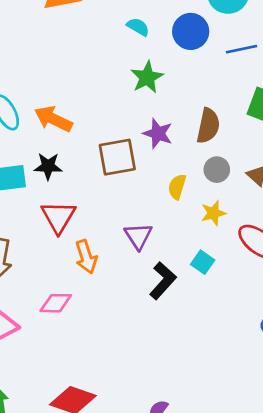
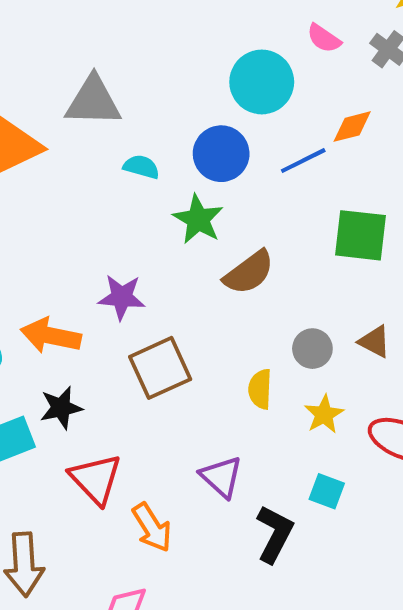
green star: (147, 77) -> (198, 219), moved
brown semicircle: (208, 126) -> (249, 272), moved, turned 56
purple star: (158, 133) -> (122, 297), moved

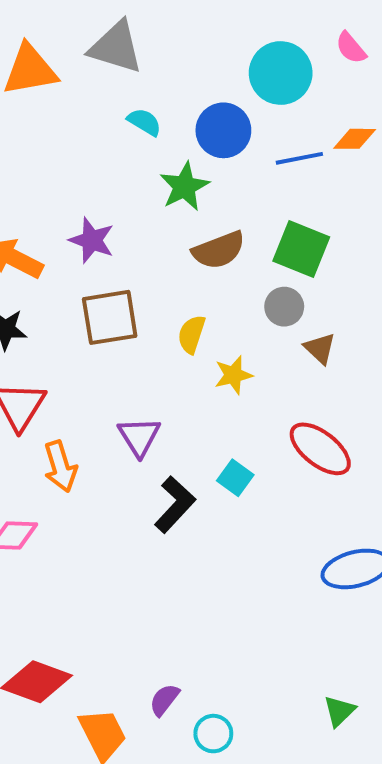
green square: (360, 235) -> (301, 249), moved
gray circle: (312, 349) -> (284, 307), moved
yellow semicircle: (260, 389) -> (191, 334), moved
yellow star: (324, 414) -> (233, 375), moved

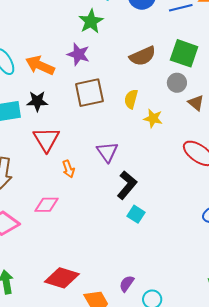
green star: (184, 187) -> (91, 21), moved
yellow star: (233, 375) -> (153, 118), turned 30
orange arrow: (60, 466) -> (68, 169), size x0.7
cyan square: (235, 478) -> (136, 214), moved

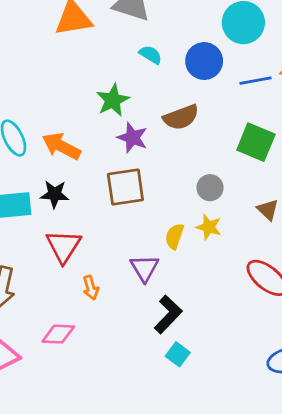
green star: (91, 21) -> (113, 100), moved
purple star: (78, 54) -> (132, 138), moved
brown semicircle: (143, 56) -> (181, 117), moved
gray circle: (177, 83) -> (210, 188), moved
yellow semicircle: (131, 99) -> (174, 236), moved

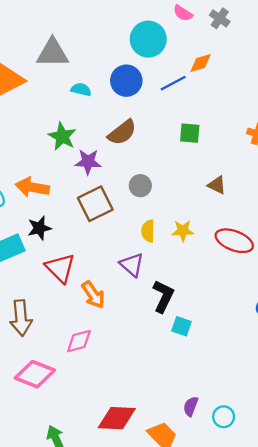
green square: (256, 142) -> (190, 133), size x0.7
gray circle: (210, 188) -> (140, 186), moved
yellow star: (209, 227) -> (183, 231), moved
orange arrow: (91, 288) -> (93, 295), size x1.4

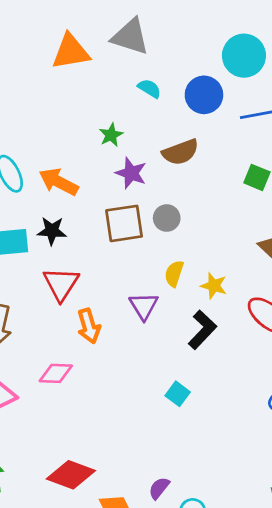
green star: (62, 136) -> (111, 135), size x0.7
gray circle: (140, 186) -> (167, 218), moved
black L-shape: (163, 296) -> (202, 330), moved

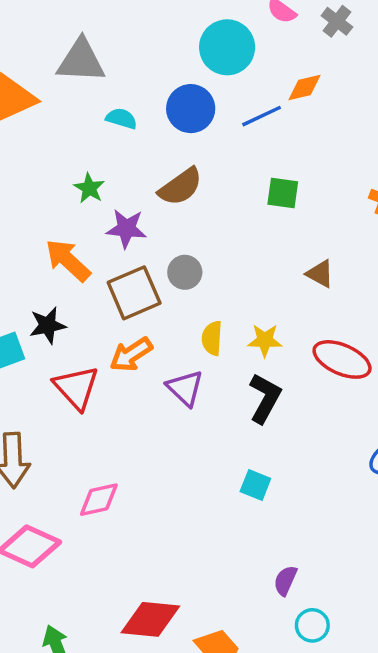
orange arrow: (59, 182) -> (68, 260), moved, turned 30
orange arrow: (89, 326) -> (131, 354), moved, turned 88
purple semicircle: (159, 488) -> (285, 581), moved

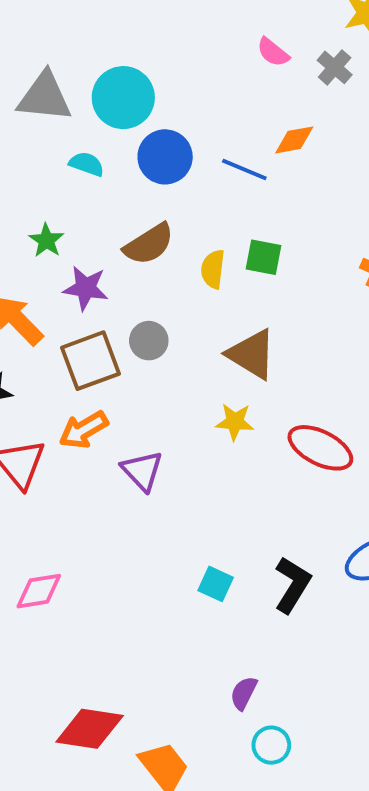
cyan circle: (227, 47) -> (123, 98), moved
blue line: (262, 116) -> (244, 169), turned 45
brown triangle: (320, 274) -> (252, 354), moved, size x1.6
yellow semicircle: (212, 338) -> (213, 269), moved
black L-shape: (265, 398) -> (292, 585), moved

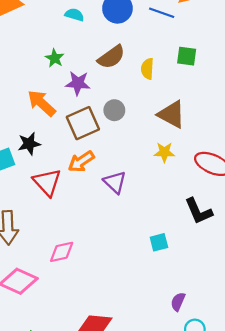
green square: (264, 257) -> (187, 56), moved
cyan square: (216, 584) -> (159, 242), turned -36
black L-shape: (292, 585) -> (199, 211), moved, turned 128

